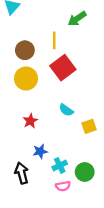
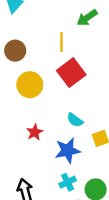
brown circle: (25, 50) -> (15, 51), moved
blue star: (40, 151) -> (68, 150), moved, size x1.5

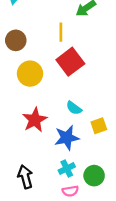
red star: (35, 132) -> (35, 120), size x1.5

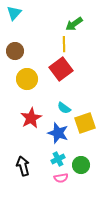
yellow line: (61, 32) -> (64, 44), moved
yellow square: (99, 126) -> (85, 123), size x1.5
blue star: (67, 138) -> (58, 133), turned 30

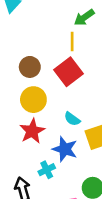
brown circle: (15, 51) -> (30, 67), moved
yellow circle: (27, 79) -> (33, 100), moved
cyan cross: (58, 159) -> (47, 170), moved

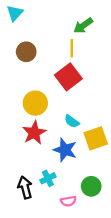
brown circle: (30, 67) -> (26, 52), moved
cyan cross: (47, 170) -> (48, 178), moved

